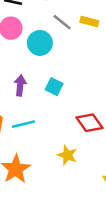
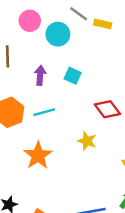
yellow rectangle: (89, 22) -> (103, 24), moved

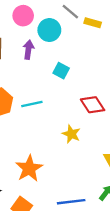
purple arrow: (40, 75) -> (28, 50), moved
orange star: (38, 155) -> (29, 168), moved

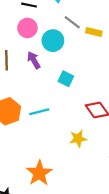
purple arrow: (28, 50) -> (34, 60), turned -36
yellow star: (71, 134) -> (78, 139), turned -30

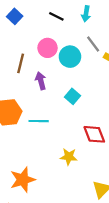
pink circle: (27, 28) -> (48, 48), moved
purple arrow: (34, 60) -> (41, 81), moved

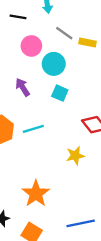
pink circle: (48, 48) -> (31, 46), moved
cyan circle: (70, 57) -> (54, 64), moved

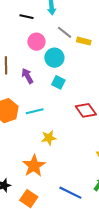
yellow star: (75, 156) -> (49, 138), moved
blue line: (81, 223) -> (70, 193), turned 35

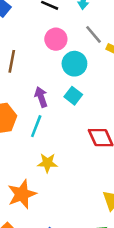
purple arrow: (27, 76) -> (41, 97), moved
cyan line: (35, 111) -> (36, 126), turned -66

